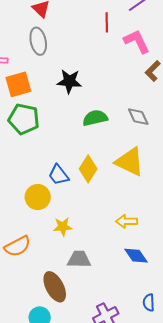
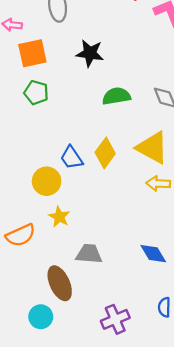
green pentagon: (24, 119) -> (36, 93), size x0.7
yellow arrow: (127, 221) -> (158, 183), moved
yellow star: (63, 227) -> (59, 217), moved, turned 30

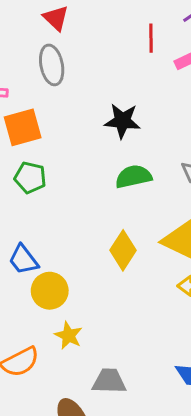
black star: (90, 53) -> (122, 121), moved
blue trapezoid: (72, 158) -> (23, 260), moved

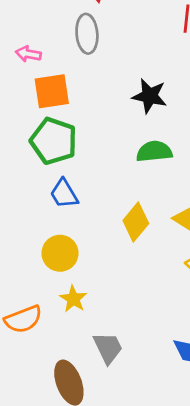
green pentagon: (30, 178) -> (54, 141), size x1.5
blue trapezoid: (23, 260) -> (64, 194), moved
gray trapezoid: (109, 381) -> (108, 348), turned 56

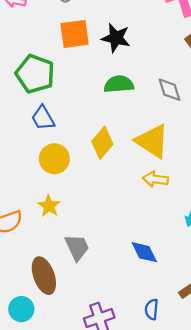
orange square: (52, 91) -> (75, 34), moved
yellow circle: (60, 253) -> (54, 159), moved

